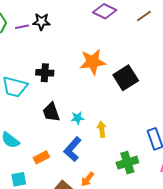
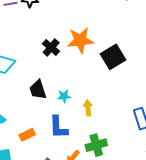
black cross: (45, 73) -> (51, 47), moved, turned 36
blue L-shape: (73, 149) -> (58, 127), turned -45
green cross: (127, 163) -> (96, 145), moved

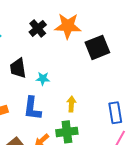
yellow arrow: (88, 108) -> (71, 104), moved

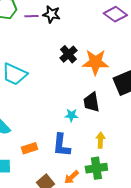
black cross: (38, 28) -> (68, 54), moved
black trapezoid: (18, 68) -> (91, 102), moved

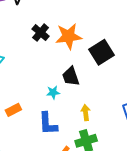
orange rectangle: (29, 148) -> (13, 110), moved

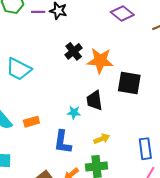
black square: (101, 52) -> (129, 83), turned 30
yellow arrow: (86, 113) -> (102, 139), turned 63

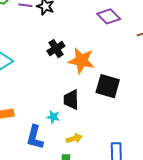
cyan star: (74, 113) -> (53, 117), moved

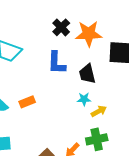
cyan star: (53, 117) -> (84, 99), moved
blue L-shape: (35, 137) -> (57, 63), moved

